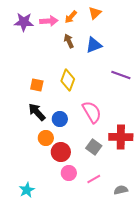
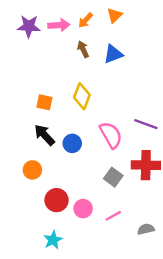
purple line: (121, 75) -> (146, 124), moved
orange circle: (46, 138) -> (32, 170), moved
red circle: (61, 152) -> (57, 200), moved
cyan star: (27, 190) -> (53, 240), moved

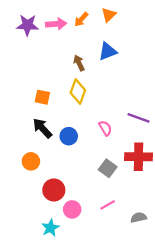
brown arrow: (83, 49) -> (79, 63), moved
pink semicircle: (111, 135) -> (105, 128), size x0.6
pink circle: (83, 209) -> (72, 209), moved

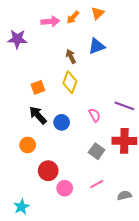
purple star: (27, 25) -> (17, 39), moved
orange square: (42, 97) -> (38, 87), turned -32
cyan star: (50, 228) -> (21, 207), moved

